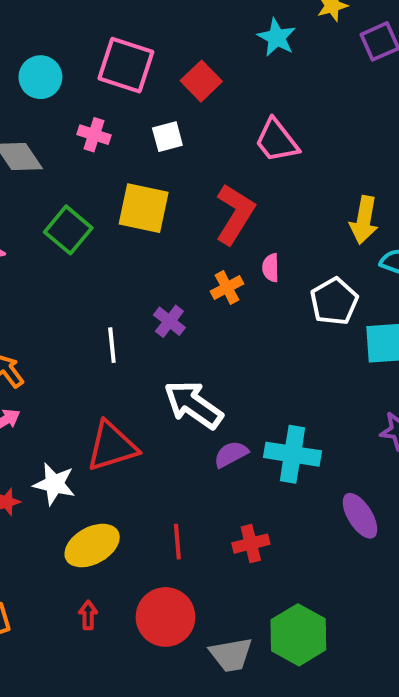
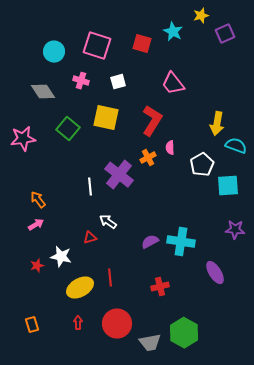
red square: (201, 81) -> (142, 44), moved, turned -30
purple cross: (169, 321) -> (119, 175), size x1.8
white arrow: (193, 405) -> (108, 222), moved, size x0.6
red triangle: (112, 446) -> (90, 238), size x0.5
red line: (177, 542) -> (110, 278), moved

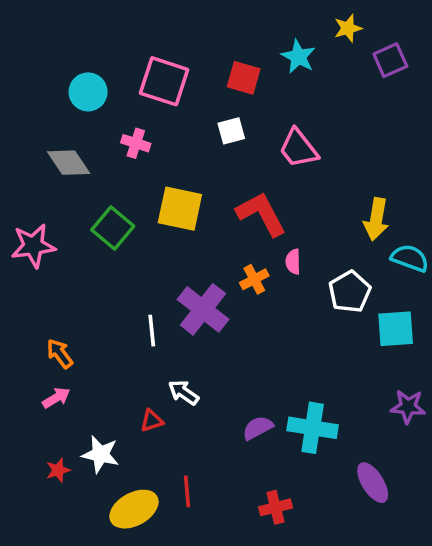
white square: (118, 82) -> (231, 131), moved
red L-shape: (152, 121) -> (261, 214), turned -60

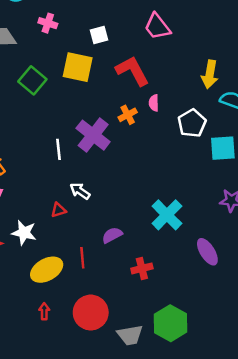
white square: (231, 131) -> (99, 35), moved
purple semicircle: (258, 428) -> (112, 235), moved
cyan cross: (313, 428) -> (167, 215), turned 36

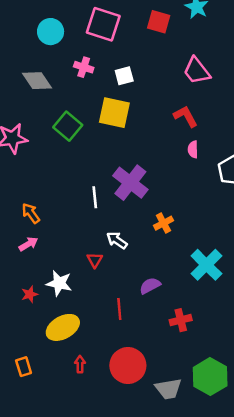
white square: (99, 35) -> (124, 76), moved
red L-shape: (132, 71) -> (186, 116), moved, size x0.7
orange cross: (128, 115) -> (163, 223), moved
red triangle: (59, 210) -> (95, 260), turned -42
yellow ellipse: (47, 270) -> (63, 327), moved

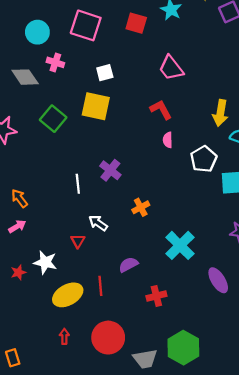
pink cross: (84, 67) -> (55, 62), moved
purple cross: (130, 183) -> (110, 170), size x0.7
yellow ellipse: (63, 327) -> (68, 295), moved
orange rectangle: (24, 367) -> (13, 358), moved

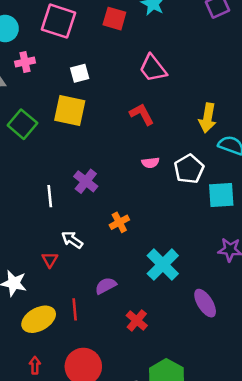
pink cross: (55, 62) -> (25, 62), turned -30
pink semicircle: (168, 140) -> (150, 163), moved, turned -96
red cross: (156, 296) -> (137, 320), turned -36

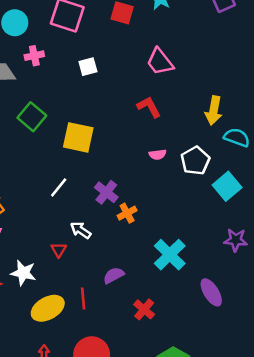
yellow square: (70, 111) -> (78, 137), moved
purple cross: (86, 181) -> (106, 192), moved
cyan square: (221, 195) -> (227, 186), turned -36
white line: (50, 196) -> (59, 187), turned 45

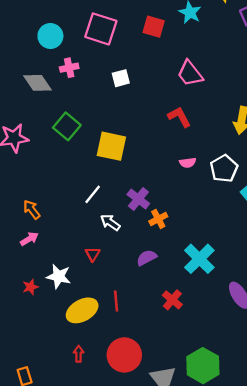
white arrow: (81, 230) -> (110, 222), moved
purple semicircle: (114, 275) -> (147, 258), moved
red cross: (144, 309) -> (172, 300), moved

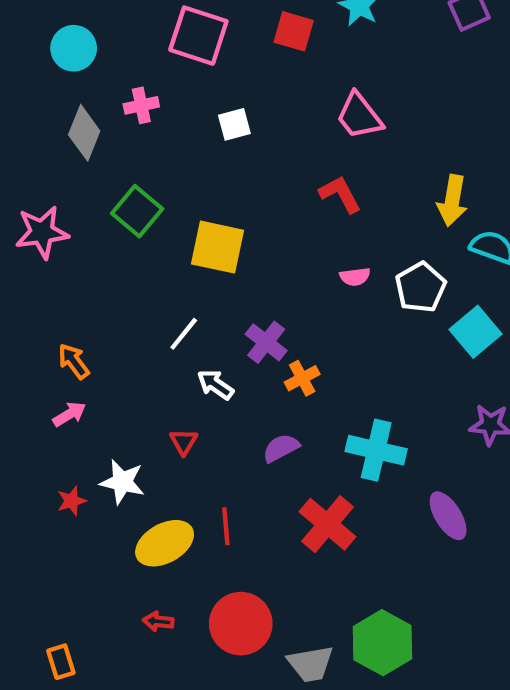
cyan circle: (50, 36) -> (74, 48), moved
gray diamond: (37, 83) -> (84, 133), turned 56
cyan cross: (199, 259) -> (376, 450), turned -32
red cross: (172, 300) -> (327, 524), size x1.5
red arrow: (79, 354) -> (158, 622), turned -84

